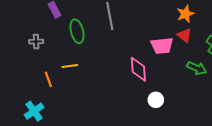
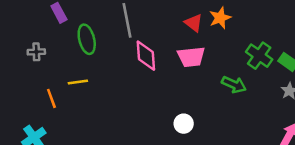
red triangle: (184, 35) -> (194, 23), moved
pink diamond: (138, 69) -> (146, 56), moved

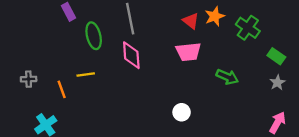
gray cross: (36, 52) -> (29, 79), moved
pink diamond: (146, 56) -> (131, 55), moved
green cross: (259, 56) -> (248, 28), moved

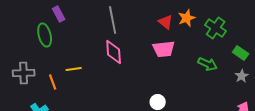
green ellipse: (94, 36) -> (45, 35), moved
green arrow: (227, 77) -> (208, 64), moved
gray cross: (29, 79) -> (24, 73), size x1.5

